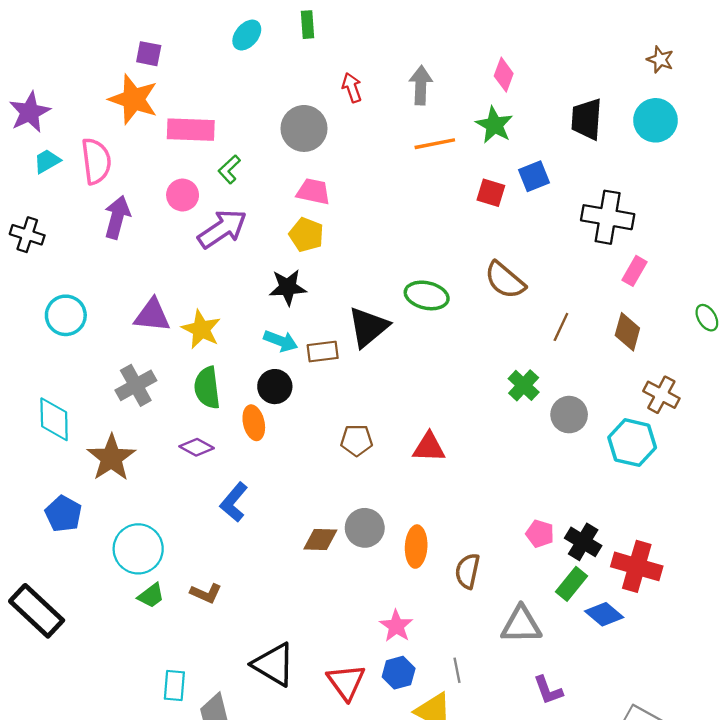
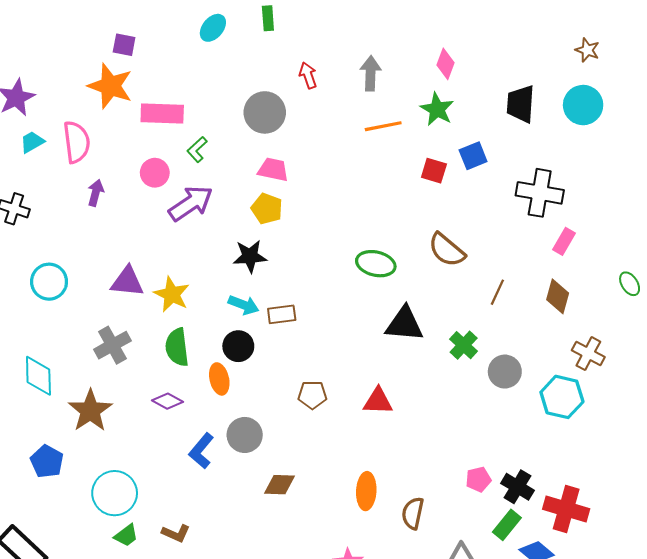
purple arrow: (117, 217) -> (96, 193), size x0.7
black triangle: (368, 327) -> (404, 324), moved, turned 45
gray circle: (365, 528) -> (245, 435), moved
pink pentagon: (540, 534) -> (478, 479), turned -30

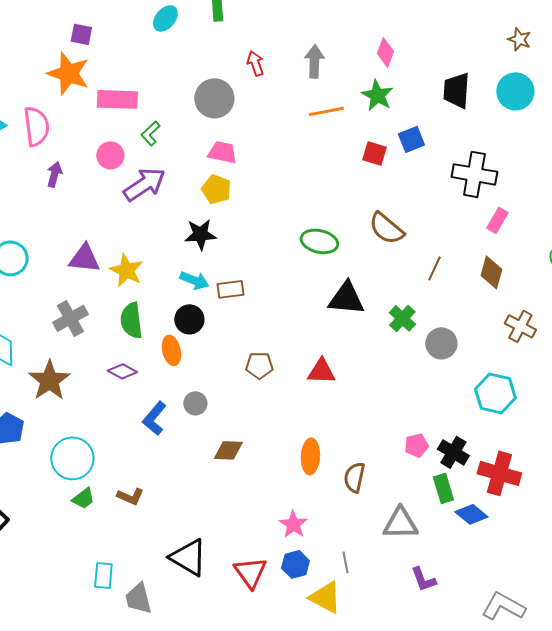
cyan hexagon: (562, 397) -> (495, 393), moved
gray circle: (245, 435) -> (195, 403), size x0.7
green rectangle: (507, 525) -> (443, 488), turned -56

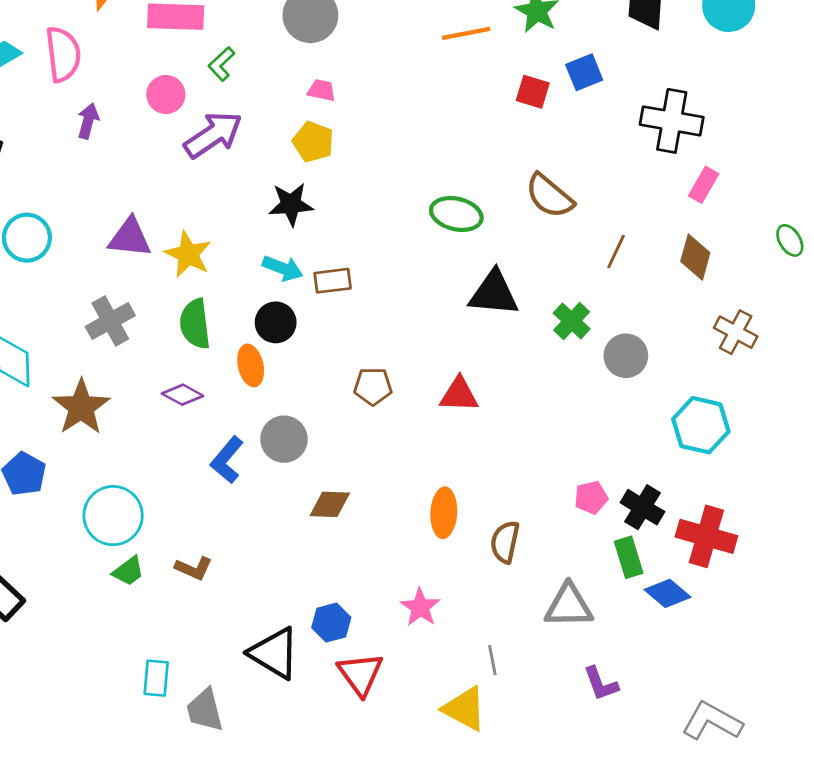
pink trapezoid: (222, 152) -> (322, 90), size x0.7
gray circle: (195, 403) -> (284, 439), size x1.4
blue hexagon: (295, 564) -> (331, 623), moved

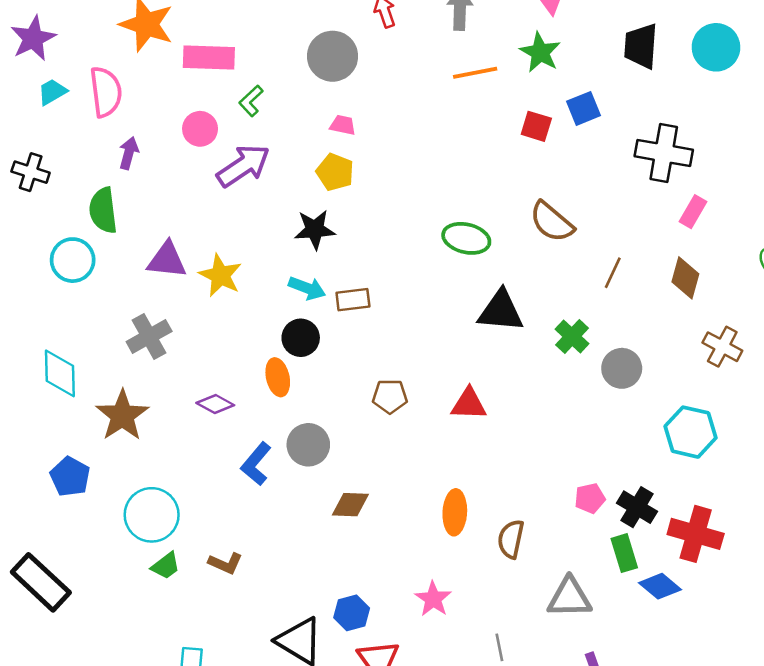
green semicircle: (195, 324) -> (103, 210), moved

